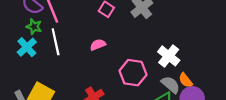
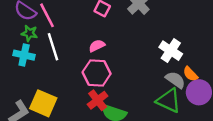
cyan cross: (27, 47) -> (24, 55), turned -30
pink hexagon: (133, 73) -> (97, 73), moved

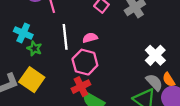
green star: (29, 33) -> (34, 48), moved
white line: (53, 47) -> (65, 37), moved

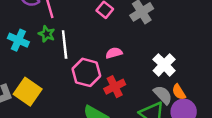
pink semicircle: (90, 38) -> (114, 53), moved
green star: (34, 48) -> (47, 34), moved
red cross: (81, 87) -> (115, 87), moved

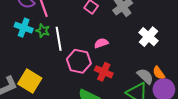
cyan cross: (18, 40) -> (24, 28), moved
white cross: (164, 65) -> (148, 37), moved
red cross: (115, 87) -> (104, 72), turned -36

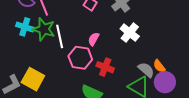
green star: (43, 31) -> (44, 29), size x1.6
white cross: (148, 37) -> (130, 33), moved
pink semicircle: (101, 43) -> (94, 39), moved, turned -40

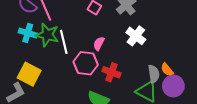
gray semicircle: (146, 70) -> (154, 74), turned 42
yellow square: (33, 79) -> (29, 74), moved

